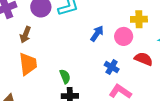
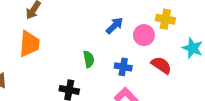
blue cross: (112, 67) -> (123, 67), turned -32
green semicircle: (65, 76) -> (89, 59), moved

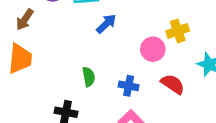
yellow cross: (165, 19) -> (178, 31), turned -30
blue arrow: (115, 26) -> (106, 24), moved

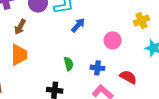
yellow cross: (178, 31) -> (141, 21), moved
red semicircle: (173, 84) -> (128, 77), moved

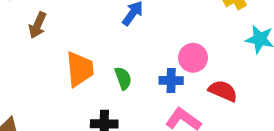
pink circle: (113, 40) -> (193, 58), moved
orange trapezoid: (19, 55) -> (80, 69), moved

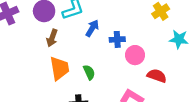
brown arrow: (38, 25) -> (52, 38), moved
blue cross: (171, 80) -> (117, 39), moved

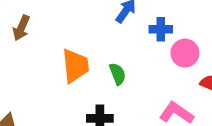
brown arrow: (52, 38) -> (21, 28), moved

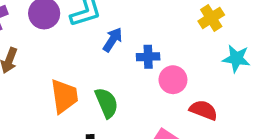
green semicircle: (118, 74) -> (107, 103), size x1.4

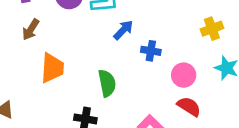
pink circle: (173, 80) -> (184, 75), moved
orange trapezoid: (64, 96) -> (52, 68), moved

